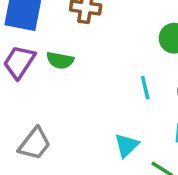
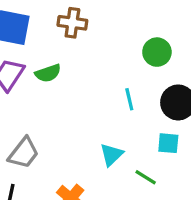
green semicircle: (60, 60) -> (48, 73), turned -30

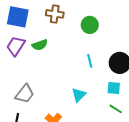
green circle: (157, 52) -> (90, 25), moved
green line: (146, 177) -> (116, 109), moved

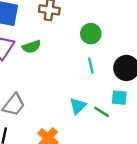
green circle: (90, 25) -> (91, 34), moved
green line: (116, 109) -> (101, 112), moved

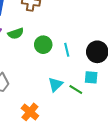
green circle: (91, 34) -> (43, 45), moved

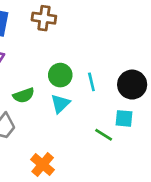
green semicircle: (16, 33) -> (24, 95), moved
cyan triangle: (55, 84) -> (60, 104), moved

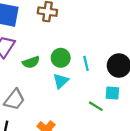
green semicircle: (24, 95) -> (31, 62), moved

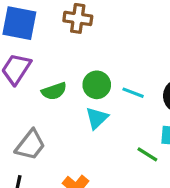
cyan line: (86, 63) -> (133, 93), turned -56

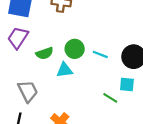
cyan triangle: (97, 118) -> (65, 70), moved, turned 36
gray trapezoid: (30, 145) -> (28, 91), turned -65

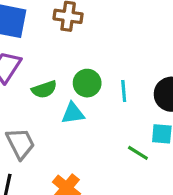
cyan line: (100, 54) -> (124, 91), turned 64

